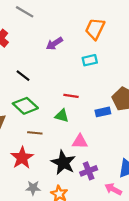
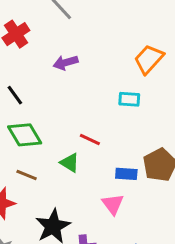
purple arrow: (54, 44) -> (66, 63), moved
black line: (23, 76) -> (15, 95), moved
pink triangle: (80, 142) -> (113, 204), moved, turned 35

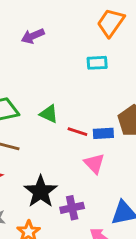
red line: (90, 140) -> (77, 132), moved
green triangle: (70, 163) -> (49, 114), moved

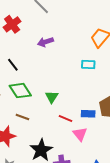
green triangle: (49, 114) -> (52, 97), turned 32
red line: (77, 132) -> (66, 118), moved

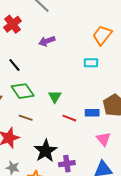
pink triangle: (80, 134) -> (103, 139), moved

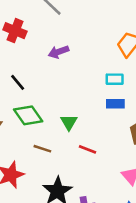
red cross: (13, 24) -> (15, 31), turned -30
blue rectangle: (92, 113) -> (115, 104), moved
brown line: (26, 118) -> (42, 149), moved

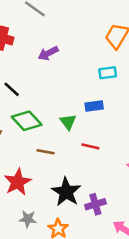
blue rectangle: (115, 104) -> (94, 106), moved

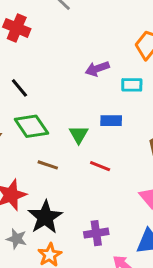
purple arrow: (48, 53) -> (97, 69), moved
black star: (66, 192) -> (45, 217), moved

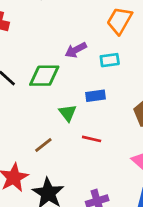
green diamond: (31, 126) -> (44, 76), moved, turned -48
brown line: (48, 165) -> (43, 145), turned -48

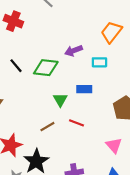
brown line: (43, 145) -> (47, 127), moved

